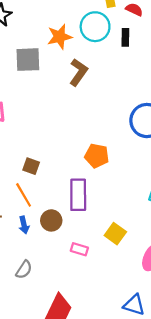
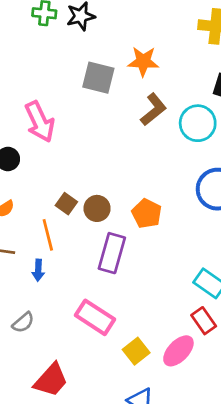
cyan circle: (95, 27) -> (198, 123), moved
brown circle: (51, 220) -> (97, 208), moved
yellow square: (115, 234) -> (136, 351), moved
pink rectangle: (79, 249) -> (95, 317), size x1.8

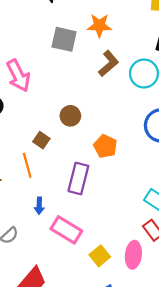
brown circle: (97, 208) -> (70, 116), moved
blue arrow: (38, 270) -> (39, 206), moved
pink ellipse: (178, 351) -> (133, 255), turned -36

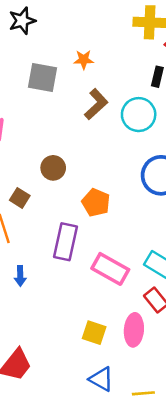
orange star: (99, 26) -> (84, 60), size x0.7
pink rectangle: (66, 230) -> (110, 269), moved
yellow square: (100, 256) -> (94, 333), turned -30

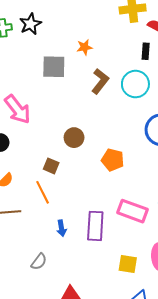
purple rectangle: (65, 242) -> (95, 226), moved

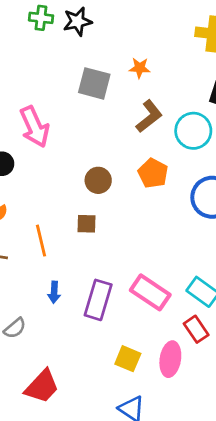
orange pentagon: (113, 160) -> (153, 173), moved
brown square: (51, 166) -> (87, 224), moved, turned -35

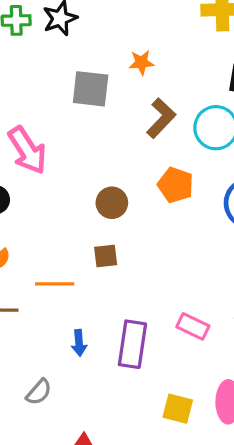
orange line: (41, 241) -> (55, 284), turned -68
pink rectangle: (150, 292) -> (193, 326), size x0.7

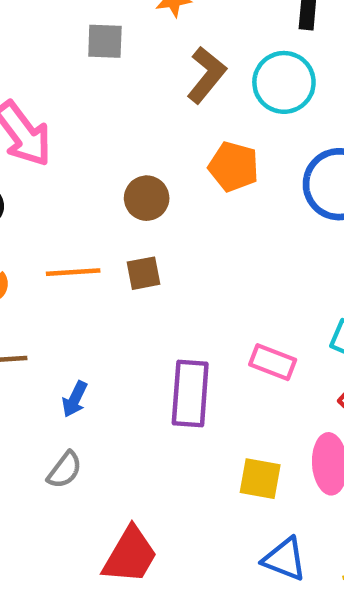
gray square: (91, 89) -> (105, 41), size x0.7
orange line: (55, 284) -> (73, 272), moved
blue arrow: (79, 343) -> (75, 399), moved, turned 35

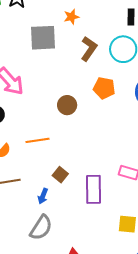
gray square: (105, 41) -> (43, 38), size x1.6
brown square: (143, 273) -> (60, 175), moved, turned -35
gray semicircle: (65, 470) -> (41, 228), size x1.5

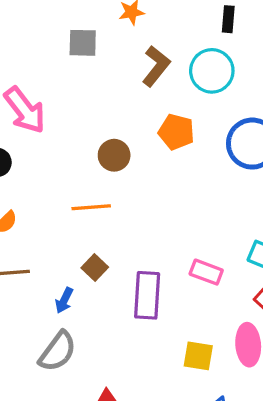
gray square: (43, 38) -> (83, 43), size x0.7
orange line: (37, 140) -> (91, 207), moved

